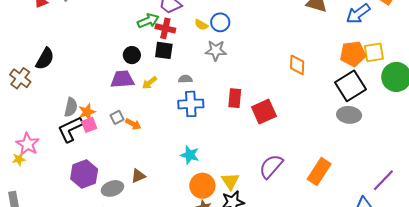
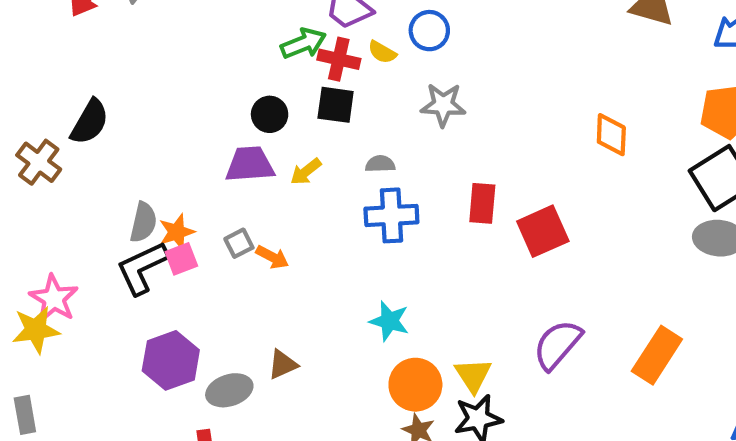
blue circle: (220, 22) -> (429, 31), moved
yellow semicircle: (201, 25) -> (382, 52), moved
yellow star: (19, 159) -> (36, 330), size x1.6

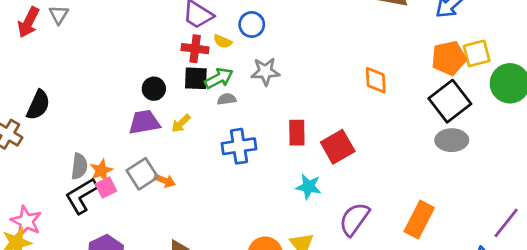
green arrow: (303, 43) -> (219, 78), moved
gray semicircle: (380, 164) -> (227, 99), moved
gray square: (239, 243) -> (142, 174), size x1.6
cyan star: (389, 321) -> (309, 187), moved

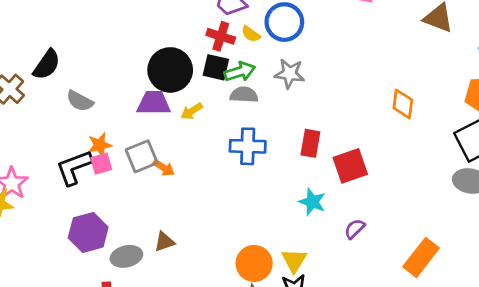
blue circle: (252, 24) -> (284, 22), size x1.4
black circle: (154, 89) -> (170, 70), size x1.8
gray semicircle: (227, 99) -> (244, 95), size x1.4
gray semicircle: (79, 166) -> (80, 101), moved, turned 100
purple semicircle: (354, 219) -> (355, 229), moved, size x0.6

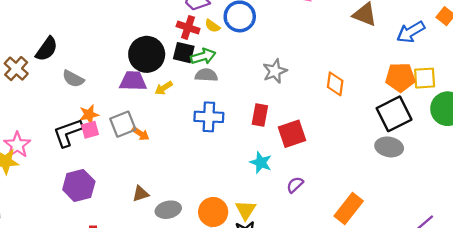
gray star: (289, 74) -> (275, 71), moved, turned -30
gray ellipse: (126, 256) -> (168, 210), moved

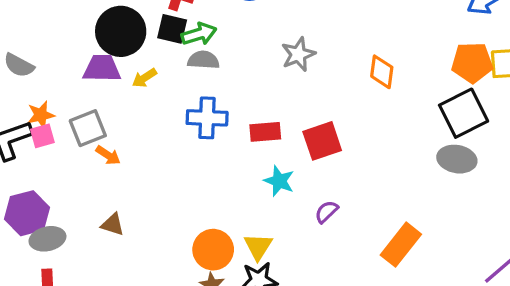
red rectangle: (260, 115) -> (265, 132), moved, turned 75
orange arrow: (141, 134) -> (108, 155), moved
brown triangle: (141, 194) -> (113, 224), turned 36
gray ellipse: (168, 210) -> (47, 239), moved

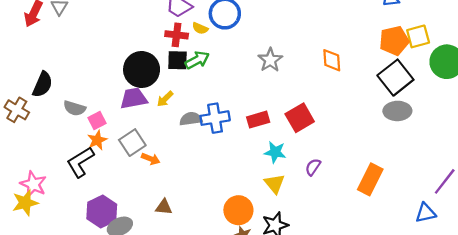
gray semicircle: (203, 60) -> (191, 119), moved
pink square: (42, 136) -> (97, 120), moved
yellow triangle: (258, 247) -> (274, 184), moved

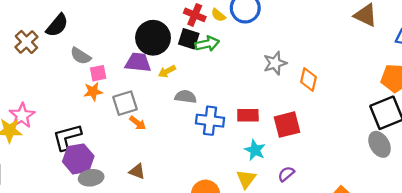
orange diamond: (332, 60) -> (308, 80), moved
gray ellipse: (397, 111) -> (380, 144), turned 45
blue cross: (215, 118) -> (210, 121), moved
black L-shape: (80, 162) -> (67, 137), moved

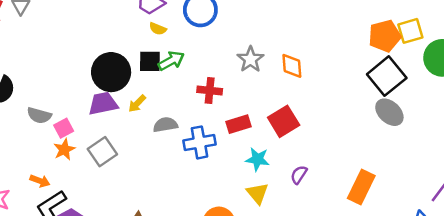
red cross: (195, 15) -> (210, 91), moved
yellow semicircle: (218, 15) -> (158, 29), moved
orange arrow: (138, 123) -> (40, 181), moved

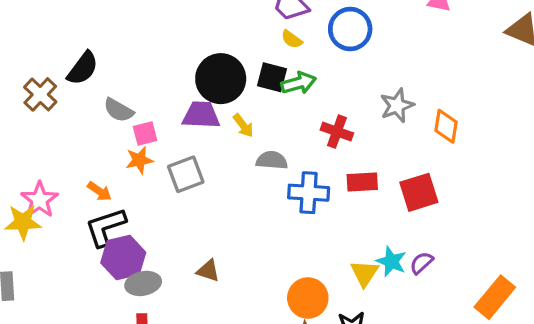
yellow arrow: (137, 104) -> (243, 126), turned -96
cyan star: (258, 159) -> (391, 261), moved

